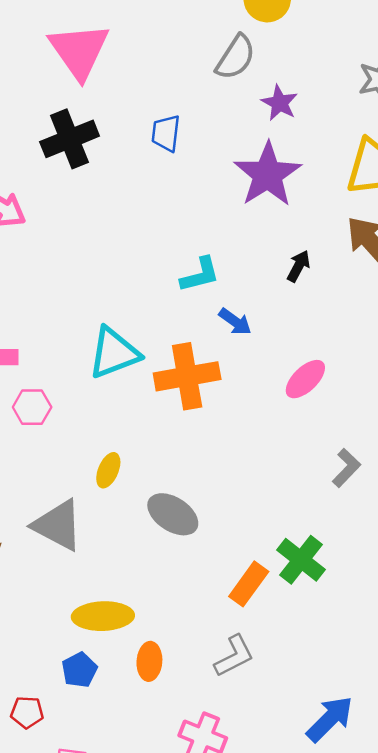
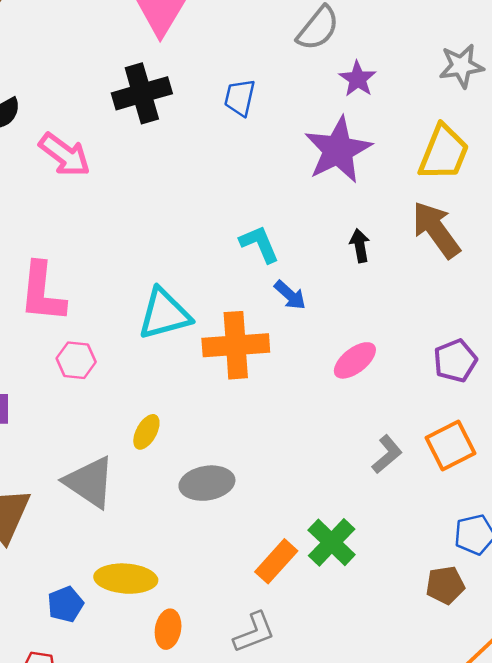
black arrow: (299, 266) -> (360, 246), turned -44
cyan L-shape: (200, 275) -> (259, 244), turned -105
gray ellipse: (173, 514) -> (207, 483), turned -48
blue pentagon: (79, 670) -> (65, 604), moved

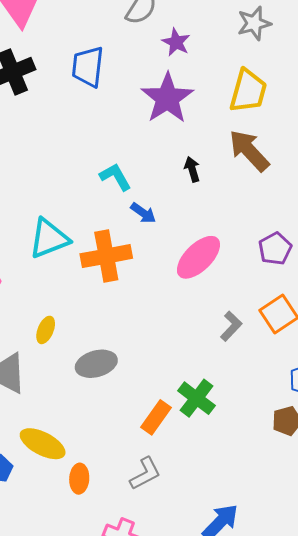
blue trapezoid: (240, 98) -> (88, 67), size x1.4
pink ellipse: (355, 360) -> (198, 257), size x1.4
yellow ellipse: (126, 579) -> (43, 444), turned 30

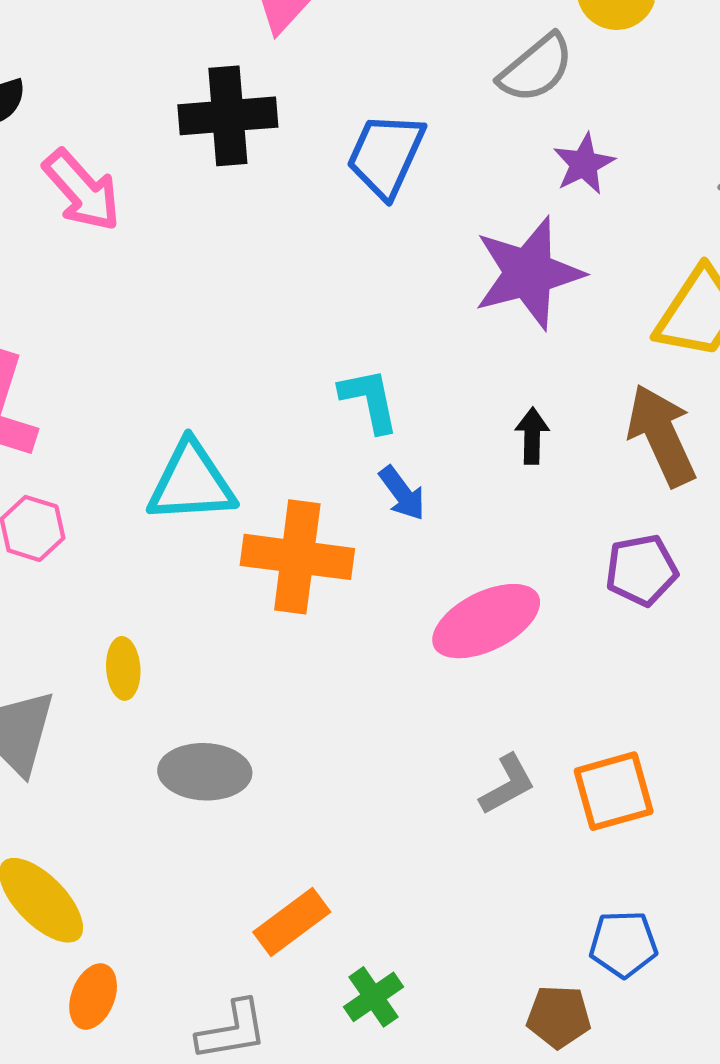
purple pentagon: (275, 249) -> (641, 570), moved
yellow ellipse: (46, 330) -> (123, 668), turned -44
green cross: (197, 398) -> (374, 997), moved, size x0.7

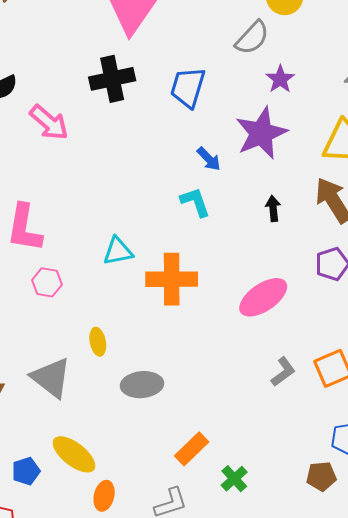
cyan triangle: (191, 482) -> (118, 251), size x0.7
blue arrow: (402, 493) -> (209, 159), moved

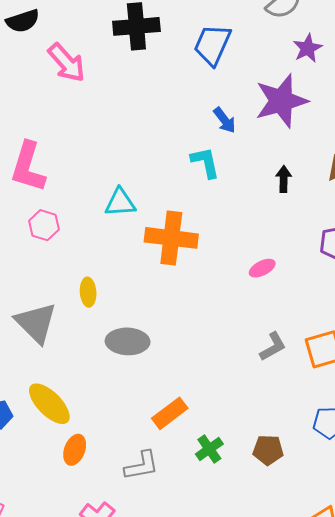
pink ellipse: (263, 297) -> (262, 268), size x0.5
brown pentagon: (321, 476) -> (268, 450), moved

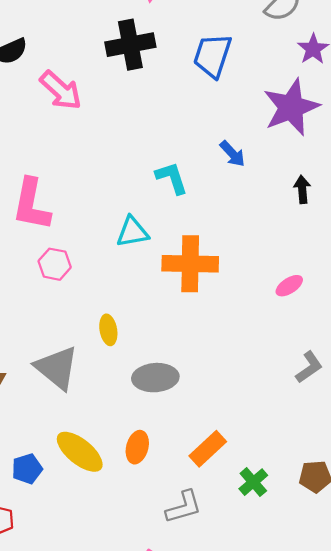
blue arrow: (225, 120) -> (232, 154), moved
cyan L-shape: (205, 162) -> (172, 178), moved
orange ellipse: (75, 450) -> (137, 447), moved

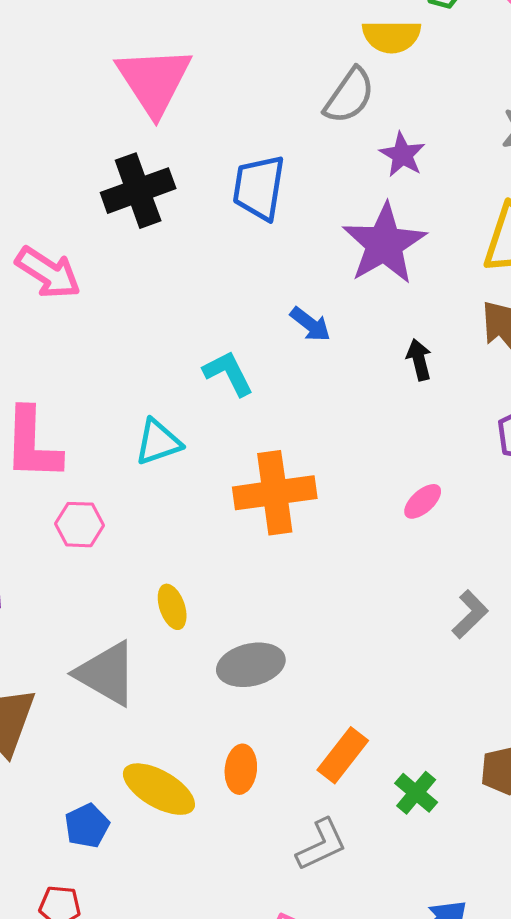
cyan triangle: (132, 232) -> (158, 442), moved

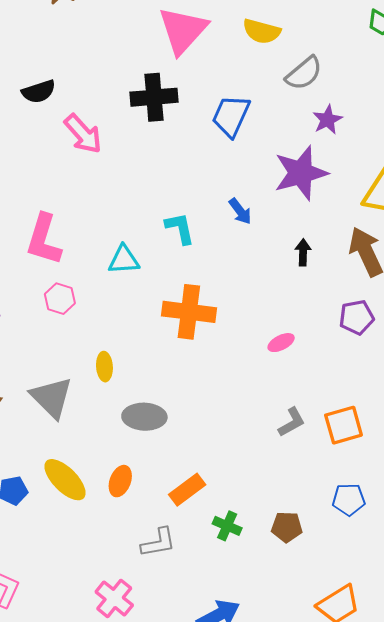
yellow semicircle: (392, 36) -> (262, 31), moved
green cross: (416, 793) -> (227, 526), turned -32

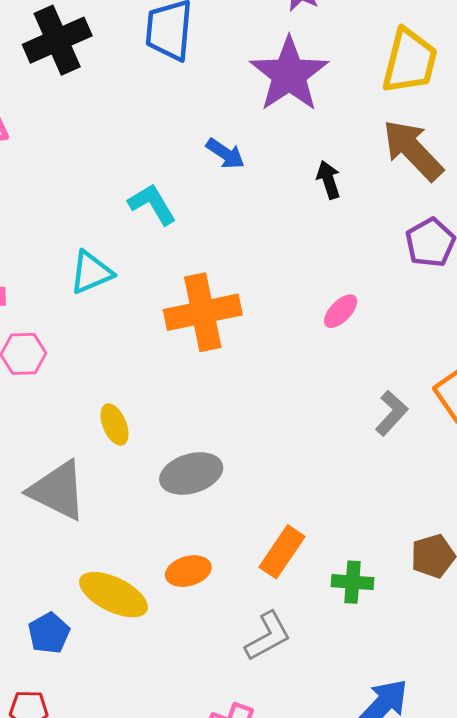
orange ellipse: (120, 481) -> (188, 571), turned 72

